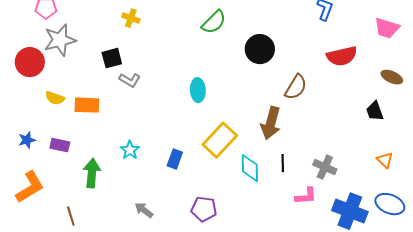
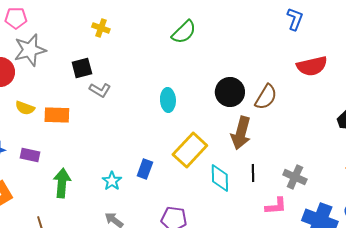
black circle: (260, 49) -> (230, 92), moved
cyan star: (130, 150) -> (112, 181), moved

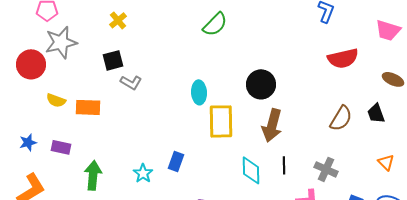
yellow cross: (101, 28) -> (118, 20), moved, turned 30
brown semicircle: (266, 97) -> (341, 118), moved
yellow rectangle: (190, 150) -> (221, 121), moved, turned -44

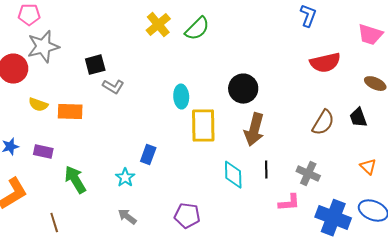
yellow cross: (118, 20) -> (158, 25), moved, size x1.4
blue rectangle: (176, 161) -> (148, 155), moved
green arrow: (93, 175) -> (75, 180), turned -36

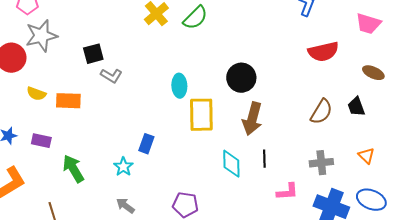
gray cross: (308, 174) -> (321, 163), moved, turned -30

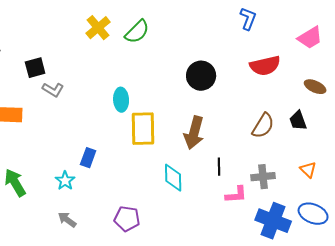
pink trapezoid: (368, 24) -> (310, 38), turned -48
black circle: (241, 78) -> (201, 76), moved
black line: (264, 159) -> (219, 167), moved
pink L-shape: (287, 192) -> (236, 195), moved

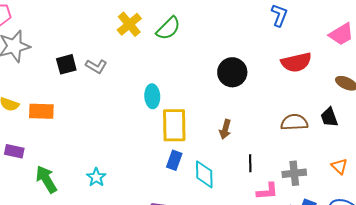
gray L-shape: (53, 90) -> (96, 66), moved
brown semicircle: (263, 126) -> (294, 122), turned -124
brown arrow: (194, 133) -> (225, 129), size x0.6
blue rectangle: (88, 158) -> (174, 160), moved

